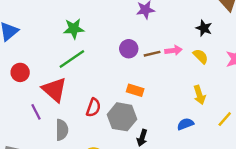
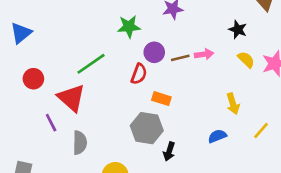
green star: (74, 29) -> (129, 27), moved
yellow semicircle: (201, 56) -> (246, 60), moved
red semicircle: (93, 108) -> (139, 74), moved

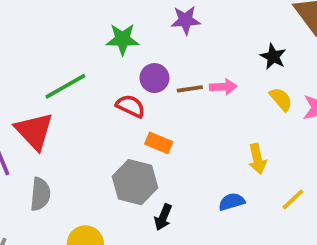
red semicircle: (139, 74) -> (131, 106), turned -90

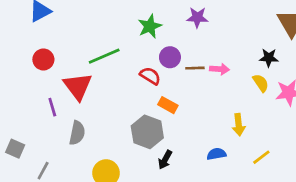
green star: (123, 39) -> (150, 26), turned -30
black star: (273, 57) -> (269, 58), moved, turned -30

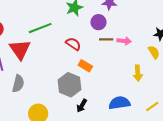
purple circle: (170, 57) -> (98, 22), moved
yellow arrow: (239, 125) -> (138, 73), moved
blue semicircle: (216, 154) -> (119, 103), size x1.5

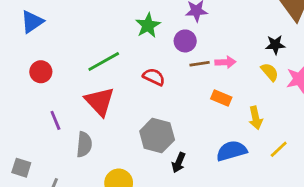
red triangle: (20, 49) -> (100, 101), moved
orange rectangle: (85, 66) -> (221, 98), moved
yellow arrow: (138, 73) -> (256, 118), moved

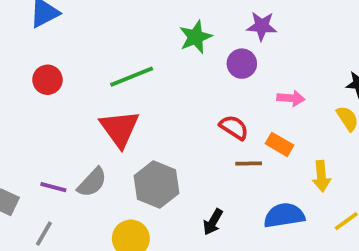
brown line: (200, 64) -> (249, 163), moved
red semicircle: (154, 77) -> (234, 127), moved
purple line: (55, 120) -> (53, 187), moved, turned -60
gray hexagon: (157, 136) -> (157, 185), moved
gray semicircle: (84, 144) -> (92, 182), turned 30

